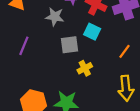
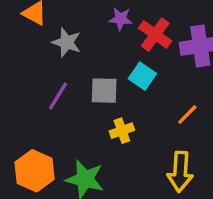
gray star: (55, 17) -> (67, 42), moved
purple line: (24, 46) -> (58, 96), moved

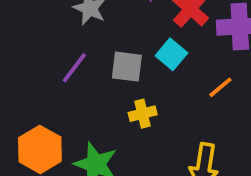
orange line: (187, 115) -> (220, 87), moved

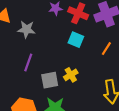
gray square: (127, 67) -> (50, 80), moved

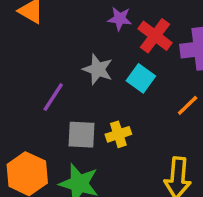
gray star: (26, 29) -> (98, 69), moved

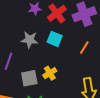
red cross: (155, 36) -> (57, 13), turned 30

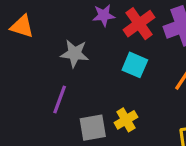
gray star: (30, 40) -> (75, 53), moved

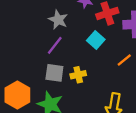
purple line: (60, 100) -> (55, 45), moved

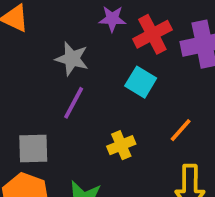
orange line: (124, 60) -> (181, 130), moved
gray square: (54, 73) -> (33, 148), moved

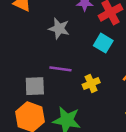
purple line: (74, 103) -> (60, 69), moved, turned 70

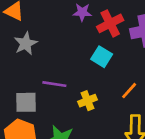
gray star: (59, 29) -> (26, 43), moved, turned 30

